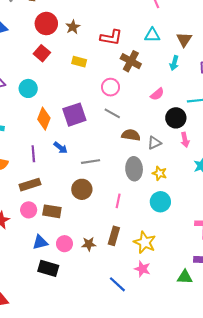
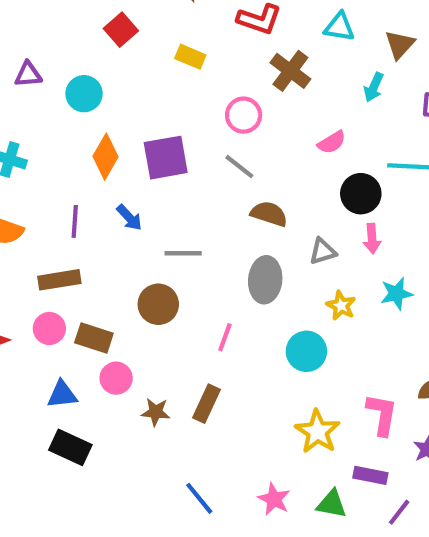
gray triangle: (154, 143) -> (323, 251), moved
yellow star: (160, 173) -> (341, 306), moved
yellow star: (145, 242) -> (317, 432), moved
pink circle: (64, 244) -> (116, 378), moved
pink star: (142, 269) -> (274, 499), moved

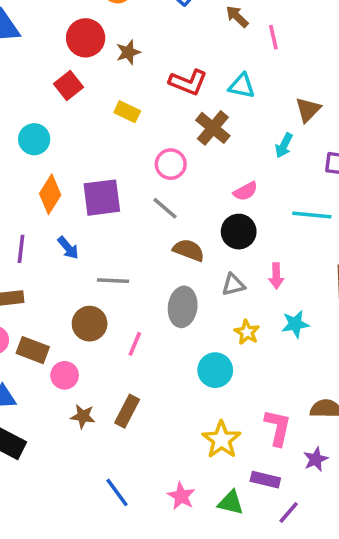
cyan triangle: (339, 27) -> (242, 86), moved
black circle: (361, 194) -> (239, 232), moved
pink line: (225, 337) -> (135, 344), moved
pink circle: (116, 378) -> (65, 375), moved

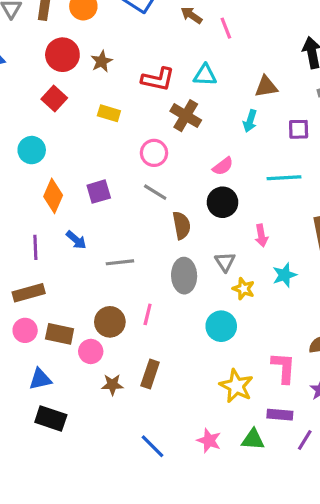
brown triangle: (308, 110) -> (266, 87), turned 45
purple square: (102, 198) -> (99, 192), size x0.7
brown semicircle: (189, 250) -> (181, 225), turned 68
gray triangle: (233, 285) -> (225, 262), moved, turned -40
brown circle: (90, 324) -> (110, 322), moved

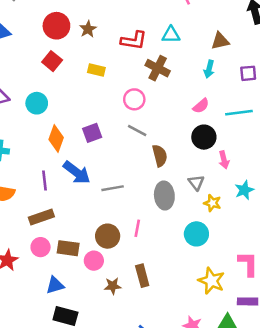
pink semicircle: (223, 166) -> (201, 106), moved
black circle: (223, 202) -> (204, 137), moved
blue arrow: (76, 240) -> (77, 173), size x1.6
brown rectangle: (150, 374) -> (142, 276), turned -30

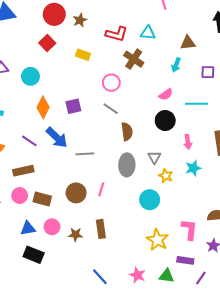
pink arrow: (224, 160) -> (188, 142), moved
purple line: (45, 180) -> (29, 141), turned -56
pink circle: (94, 261) -> (52, 227), moved

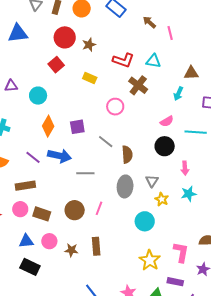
gray line: (111, 109) -> (106, 142), moved
blue arrow: (57, 137) -> (59, 156), turned -35

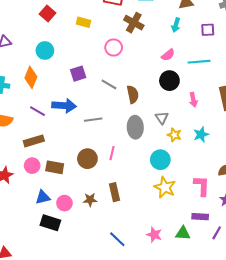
cyan circle: (38, 96) -> (45, 51), moved
orange diamond: (48, 126) -> (31, 77), moved
cyan star: (189, 194) -> (201, 135), moved
pink circle: (49, 241) -> (64, 203), moved
yellow star: (150, 260) -> (165, 187), moved

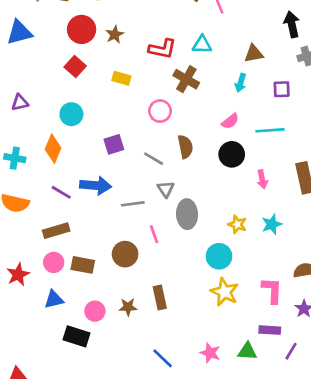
brown semicircle: (133, 94) -> (185, 147), moved
gray triangle: (162, 118) -> (166, 189), moved
pink line: (112, 153) -> (154, 234), moved, turned -32
blue triangle: (43, 197) -> (54, 299), moved

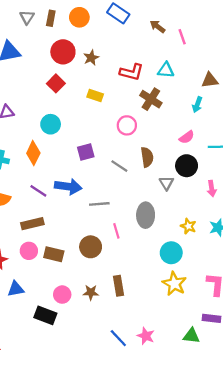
gray triangle: (166, 189) -> (166, 183), moved
blue triangle: (54, 299) -> (16, 289), moved
pink star: (210, 353) -> (146, 336), moved

